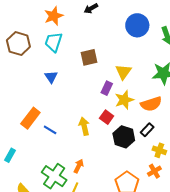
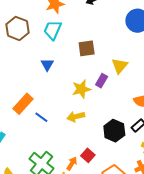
yellow star: (124, 100) -> (81, 89), moved
red square: (107, 117) -> (88, 155), moved
yellow arrow: (84, 126) -> (76, 117), turned -96
orange arrow: (79, 166) -> (72, 163), moved

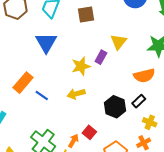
brown square: (87, 48) -> (86, 14), moved
blue triangle: (47, 65) -> (46, 43), size x1.6

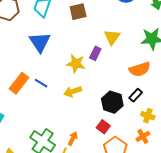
yellow star: (81, 66) -> (76, 64), turned 30
blue line: (42, 95) -> (41, 83), moved
red square: (89, 132) -> (103, 127), moved

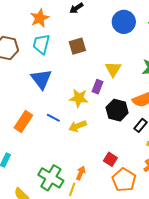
blue line: (41, 83) -> (53, 118), moved
black hexagon: (112, 102) -> (117, 110), moved

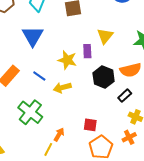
purple rectangle: (97, 87) -> (87, 51), turned -32
red square: (110, 159) -> (90, 125), turned -32
green cross: (51, 178) -> (30, 112), moved

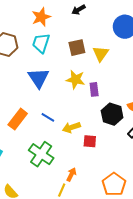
yellow triangle: (105, 36) -> (101, 54), moved
yellow star: (67, 60) -> (75, 80), moved
red square: (90, 125) -> (90, 141), moved

